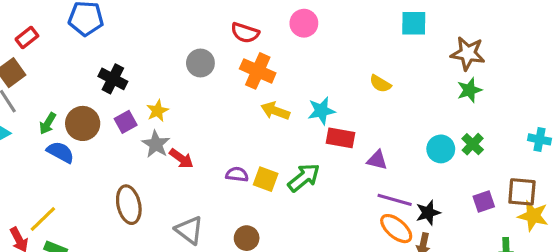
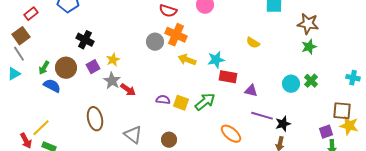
gray circle: (200, 63) -> (155, 42), moved
purple square: (484, 201) -> (326, 132), moved
orange ellipse: (396, 229) -> (231, 134), moved

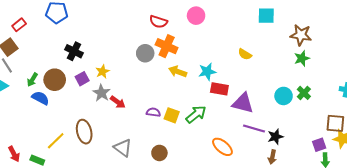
purple triangle: (251, 91) -> (243, 103), size x1.6
yellow line: (41, 128) -> (56, 141), moved

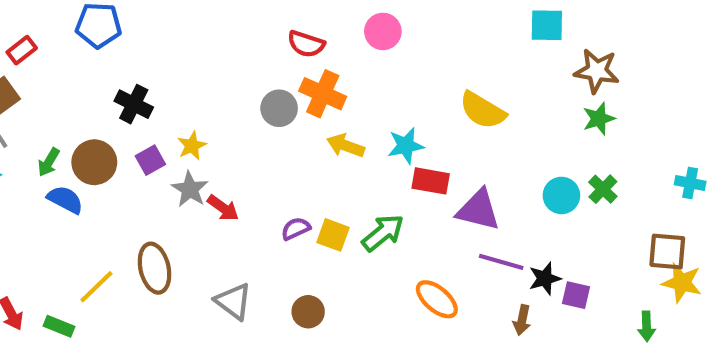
cyan square: (266, 16) -> (547, 25), moved
yellow semicircle: (245, 54) -> (483, 110), size x1.6
purple semicircle: (153, 112) -> (296, 229), turned -32
purple square: (319, 145) -> (576, 295), moved, turned 32
brown arrow: (272, 157) -> (522, 320), moved

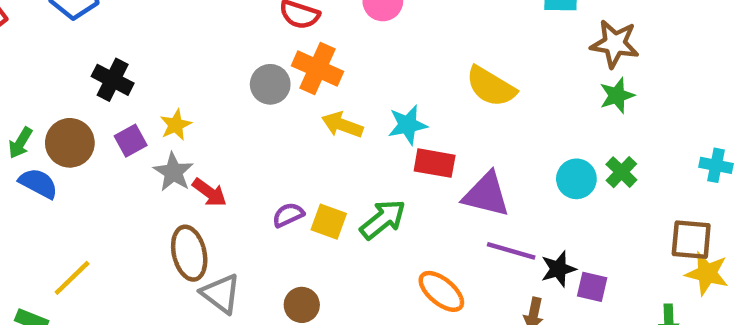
brown ellipse: (155, 268) -> (189, 253), moved

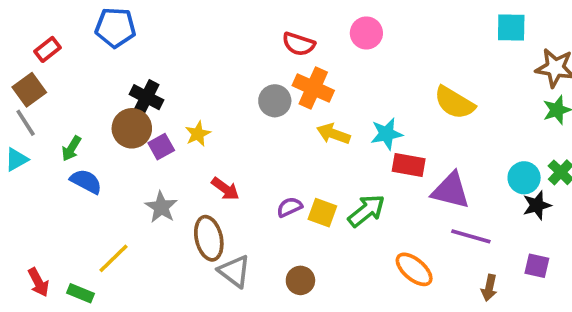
brown circle: (70, 143) -> (132, 128), moved
gray star: (173, 172) -> (161, 207), moved
black star: (558, 269) -> (537, 205), moved

